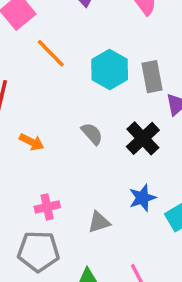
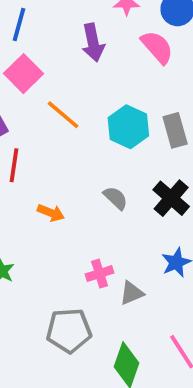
pink cross: (47, 207) -> (100, 274), moved

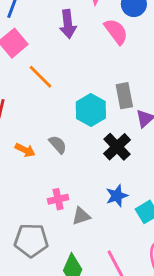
cyan hexagon: (128, 127) -> (91, 110), moved
gray semicircle: (116, 198) -> (58, 144), moved

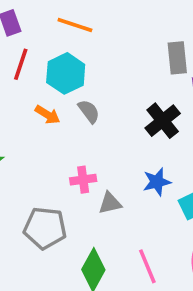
orange line: (41, 77) -> (75, 25), turned -32
cyan hexagon: (91, 110) -> (66, 73), moved

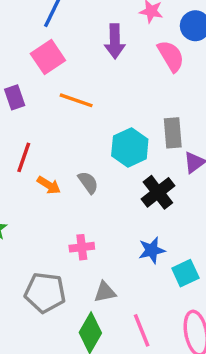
red line: (21, 64) -> (24, 157), moved
cyan hexagon: (66, 73) -> (130, 147), moved
gray triangle: (110, 203) -> (105, 292), moved

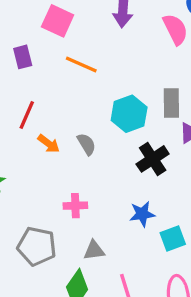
pink square: (48, 57) -> (58, 21), turned -36

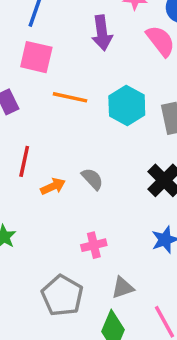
cyan hexagon: (129, 114) -> (127, 105), moved
orange arrow: (49, 144) -> (53, 186), turned -50
gray pentagon: (37, 246) -> (62, 296), turned 30

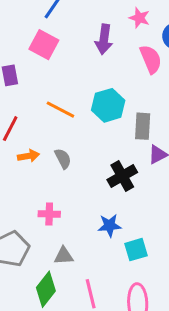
orange line: (70, 97) -> (60, 110), moved

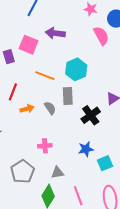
purple arrow: (104, 39) -> (55, 33), moved, turned 96
pink square: (44, 45) -> (29, 45), moved
gray rectangle: (143, 126) -> (68, 96), moved

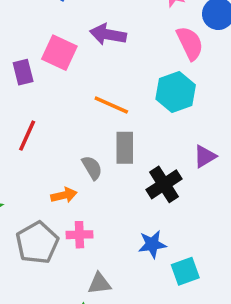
cyan hexagon: (76, 69) -> (176, 92), moved
orange line: (45, 76) -> (111, 105), moved
orange arrow: (27, 109) -> (64, 195), moved
gray pentagon: (22, 172) -> (37, 243), moved

